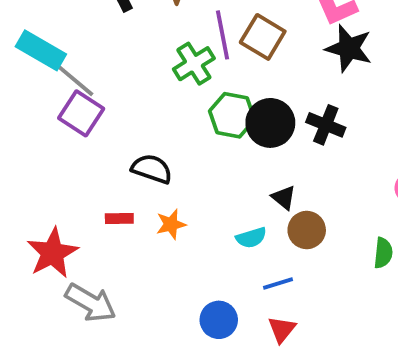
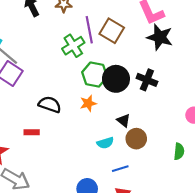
orange star: (171, 224) -> (88, 103), moved

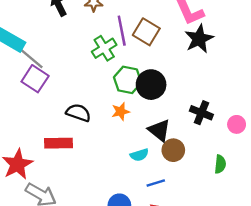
black star: (160, 37) -> (199, 39), turned 30
black cross: (147, 80) -> (201, 113), moved
black triangle: (123, 120) -> (159, 130), size x1.5
red rectangle: (32, 132) -> (58, 143), size x1.6

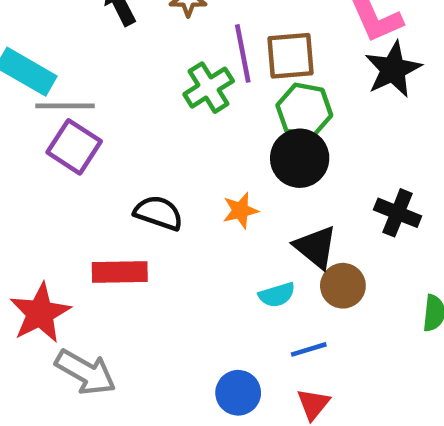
brown square: (146, 32) -> (291, 56), turned -36
gray line: (30, 58) -> (65, 106), turned -40
green hexagon: (128, 80) -> (304, 110), moved

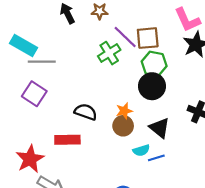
purple line: (243, 53) -> (125, 37), turned -35
purple square: (74, 147) -> (34, 94), moved
brown circle: (343, 286) -> (123, 126), moved
blue line: (309, 349) -> (156, 158), moved

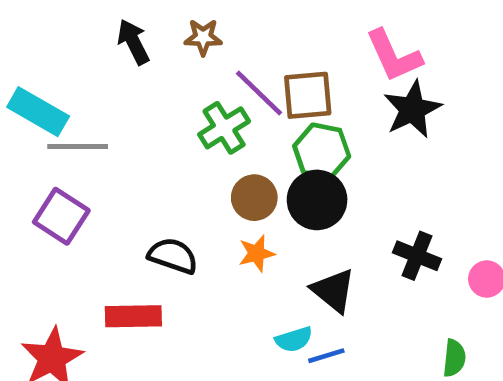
brown circle: (123, 126) -> (254, 198), moved

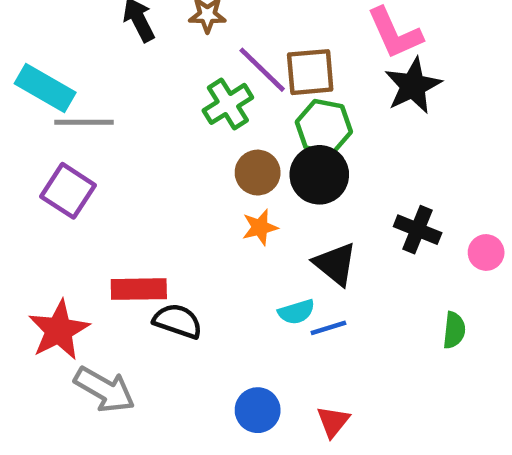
black semicircle: (173, 256) -> (178, 321), moved

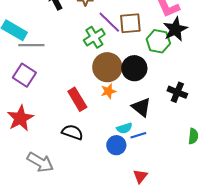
green hexagon: (324, 127) -> (158, 41), moved
brown circle: (258, 173) -> (107, 67), size x1.5
red rectangle: (139, 289) -> (77, 99), moved, turned 60
red star: (59, 330) -> (20, 118), moved
blue circle: (258, 410) -> (116, 145), moved

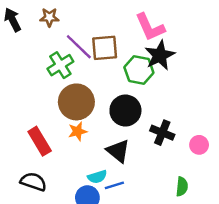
black circle: (134, 68) -> (125, 111), moved

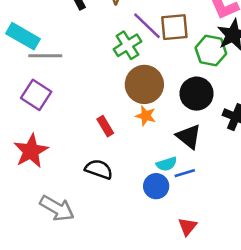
orange star: (78, 131) -> (146, 116), turned 30
red rectangle: (40, 141) -> (105, 126), size x0.7

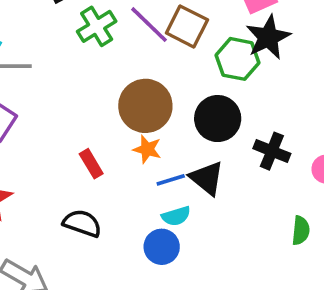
brown square: (174, 27) -> (187, 26), turned 32
green cross: (127, 45) -> (97, 26), moved
blue line: (185, 173) -> (171, 180), moved

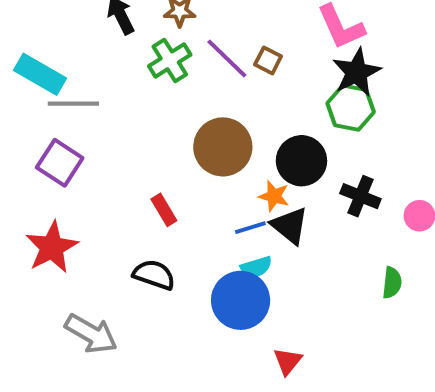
brown square: (187, 26) -> (268, 60), size x0.6
green hexagon: (238, 59) -> (351, 108), moved
orange star: (147, 149) -> (274, 196), moved
blue circle: (162, 247) -> (241, 300), size x1.5

